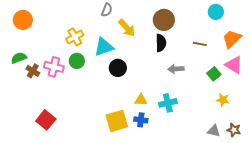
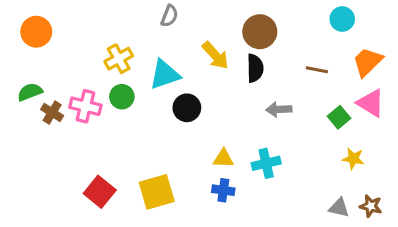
yellow arrow: (127, 28) -> (215, 55), moved
red square: (46, 120) -> (100, 192), moved
yellow square: (117, 121) -> (157, 192), moved

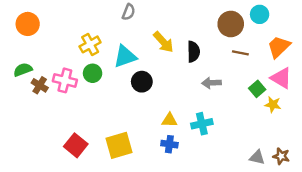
brown circle: (260, 32) -> (231, 24), moved
yellow star: (353, 159) -> (273, 105), moved

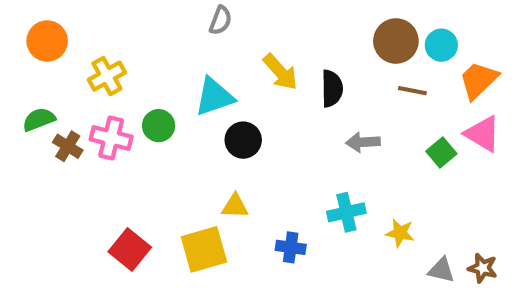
cyan circle: (260, 14) -> (441, 45), moved
yellow cross: (90, 44) -> (107, 76), moved
yellow star: (273, 105) -> (400, 233), moved
yellow triangle: (169, 120) -> (235, 206), moved

